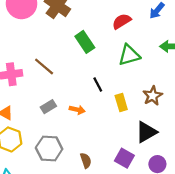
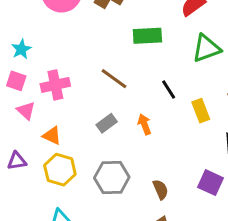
green rectangle: (85, 42) -> (147, 36), turned -55
brown line: (44, 67) -> (114, 79), moved
orange arrow: (77, 110) -> (144, 124), turned -120

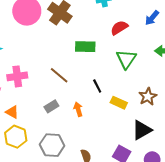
green triangle: (206, 48) -> (126, 59), turned -40
yellow rectangle: (201, 111) -> (119, 103), turned -49

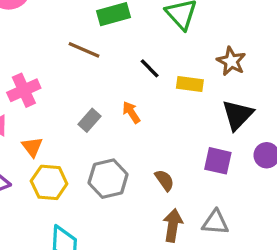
brown line: (59, 75) -> (84, 50), moved
orange triangle: (12, 112) -> (32, 147), turned 40

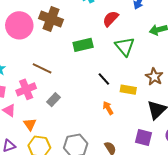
brown line: (84, 50) -> (42, 68), moved
orange arrow: (131, 112) -> (108, 108), moved
gray rectangle: (89, 120) -> (54, 100), moved

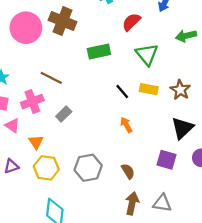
yellow rectangle: (128, 90) -> (149, 89), moved

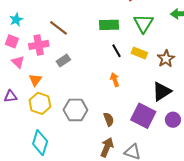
green rectangle: (99, 52) -> (109, 25), moved
purple square: (167, 160) -> (143, 116), size x1.4

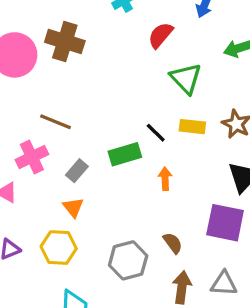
green rectangle: (109, 25) -> (125, 154), moved
orange triangle: (35, 80) -> (73, 207), moved
orange arrow: (115, 80) -> (165, 179), turned 32
gray hexagon: (75, 110) -> (128, 260), moved

